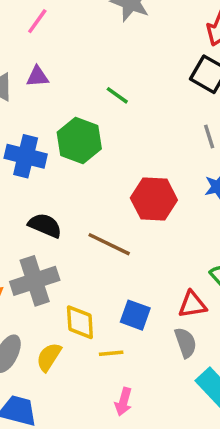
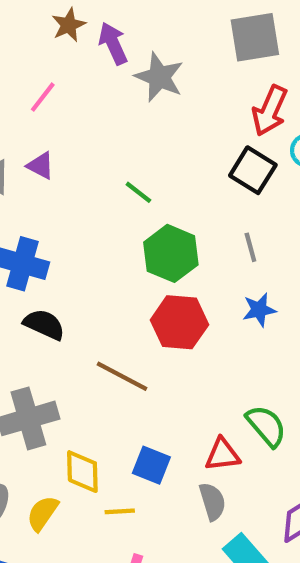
purple triangle: (37, 77) -> (41, 166), turned 30
green hexagon: (79, 140) -> (171, 253), moved
black semicircle: (45, 225) -> (44, 325), moved

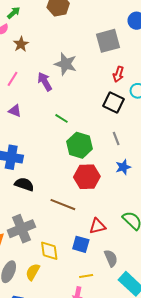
purple arrow: (113, 43) -> (45, 82), moved
red arrow: (270, 111) -> (118, 74), size x0.7
red triangle: (222, 455) -> (97, 226), moved
yellow line: (120, 511) -> (86, 276), moved

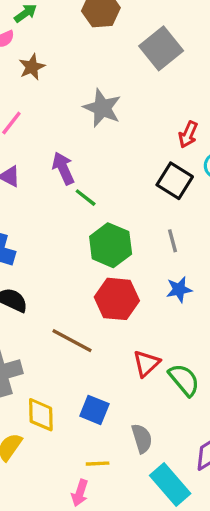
gray square: (108, 41) -> (161, 48), moved, turned -30
purple arrow: (45, 82) -> (63, 168), moved
red triangle: (97, 226) -> (146, 363), moved, turned -36

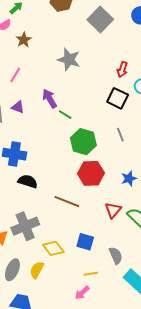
blue star: (179, 289) -> (129, 178), moved
yellow diamond: (41, 415) -> (53, 248), turned -30
pink arrow: (80, 493) -> (82, 293), turned 35

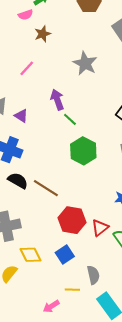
purple triangle: (18, 107) -> (21, 116), moved
red hexagon: (91, 173) -> (72, 220), moved
brown line: (67, 202) -> (46, 188), moved
blue square: (85, 242) -> (65, 254), turned 30
yellow line: (91, 274) -> (72, 290), moved

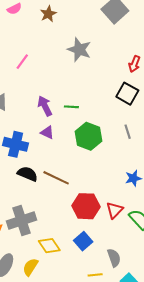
brown star: (43, 34) -> (48, 14), moved
purple arrow: (57, 100) -> (45, 106), moved
purple triangle: (21, 116) -> (47, 132), moved
green line: (70, 119) -> (71, 107), turned -32

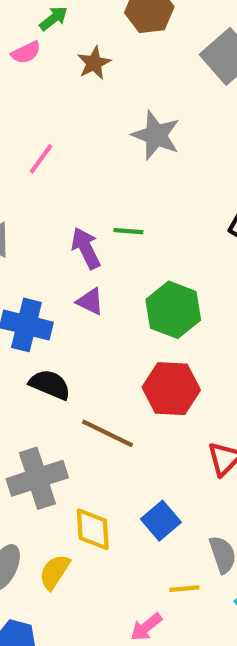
green line: (71, 107) -> (128, 231), moved
brown line: (56, 178) -> (107, 433), moved
red hexagon: (86, 206) -> (171, 389), moved
yellow diamond: (49, 246) -> (93, 529), turned 30

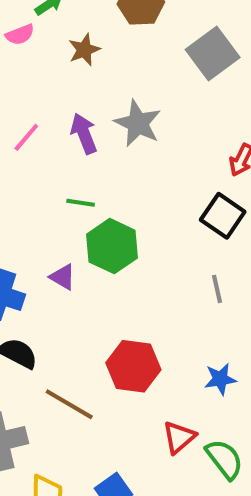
green line: (128, 231) -> (81, 203), moved
purple arrow: (86, 248) -> (84, 134), moved
green hexagon: (173, 310) -> (112, 246), moved

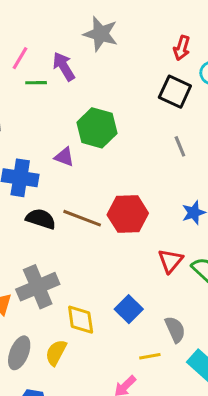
purple arrow: (84, 134) -> (64, 66), moved
green line: (81, 203) -> (36, 83), moved
brown line: (69, 404) -> (82, 218), moved

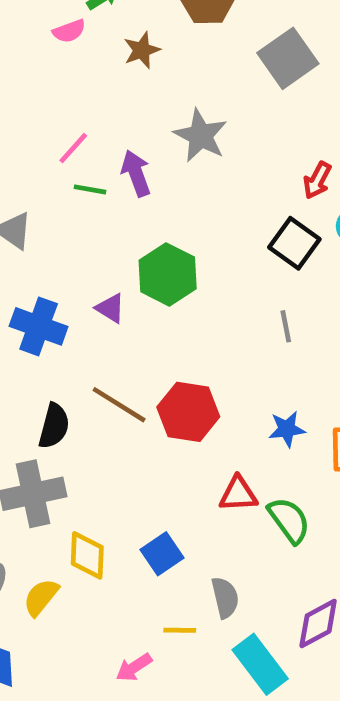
black semicircle: (41, 219) -> (54, 426), moved, turned 76
red triangle: (170, 261) -> (238, 494), turned 36

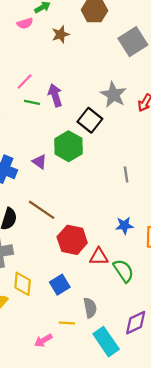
gray star: (201, 136) -> (113, 95), moved
black square: (294, 243) -> (90, 120), moved
red hexagon: (188, 412) -> (72, 240), moved

